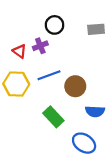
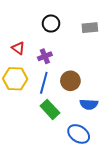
purple cross: (40, 46) -> (45, 56), moved
blue line: (49, 75) -> (44, 83), moved, turned -55

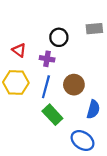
black circle: (51, 24) -> (59, 37), moved
purple cross: (45, 56) -> (47, 59), turned 32
blue semicircle: (89, 104) -> (93, 109), turned -78

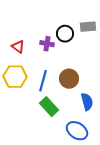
black circle: (59, 37) -> (65, 34), moved
purple cross: (47, 59) -> (47, 44), moved
blue semicircle: (93, 109) -> (87, 102), turned -30

